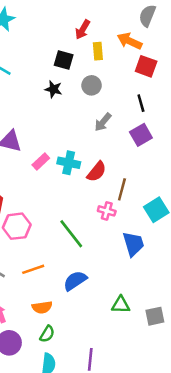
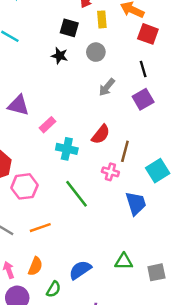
cyan cross: (69, 163) -> (67, 149), moved
blue semicircle: (75, 281) -> (80, 270), moved
orange semicircle: (42, 307) -> (35, 266), moved, turned -60

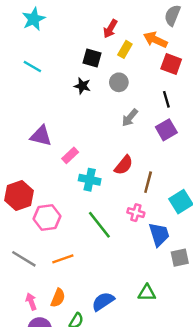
yellow rectangle: (102, 19) -> (125, 49), turned 35
pink cross: (110, 172) -> (136, 213), moved
gray square: (156, 272) -> (180, 258), moved

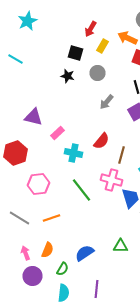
cyan line: (32, 66) -> (16, 59), moved
red hexagon: (19, 196) -> (16, 153), moved
pink cross: (136, 213) -> (112, 180), size x1.5

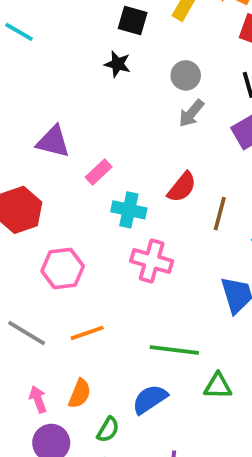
gray circle: (98, 73) -> (186, 75), moved
pink cross: (112, 180) -> (152, 261), moved
green line: (82, 190) -> (174, 350), moved, turned -45

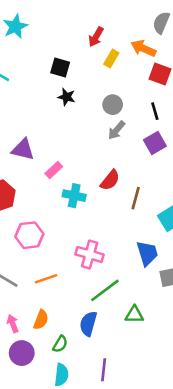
black square: (133, 20) -> (60, 68), moved
pink cross: (152, 261) -> (90, 254), moved
green line: (174, 350) -> (105, 290), turned -44
blue semicircle: (150, 399) -> (88, 324), turned -40

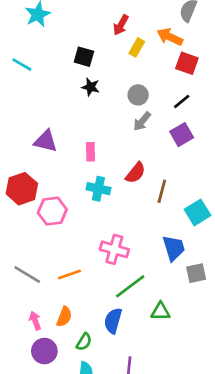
black line: (155, 111) -> (182, 102), turned 66
pink rectangle: (54, 170) -> (91, 152), moved, turned -48
pink hexagon: (29, 235) -> (52, 211), moved

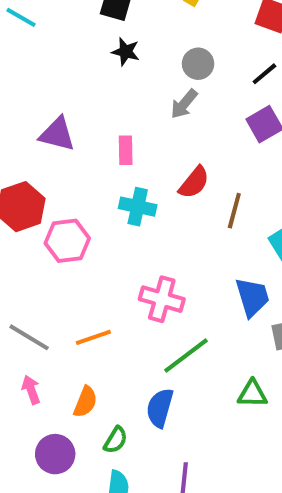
gray arrow: (142, 121) -> (184, 104), moved
green triangle: (161, 311) -> (252, 394), moved
pink arrow: (35, 321) -> (31, 390), moved

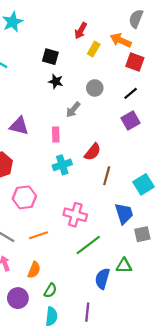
gray arrow: (184, 104) -> (73, 110), moved
cyan cross: (138, 207) -> (62, 165), turned -30
brown line: (234, 211) -> (107, 176), moved
pink hexagon: (67, 241) -> (24, 197), moved
blue semicircle: (160, 408) -> (102, 279), moved

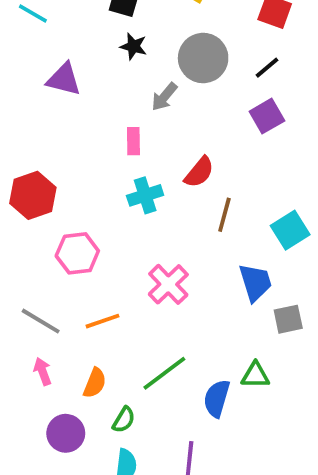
gray circle: (95, 88) -> (203, 58), size x1.6
purple triangle: (19, 126) -> (64, 79), moved
pink cross: (75, 215) -> (168, 284), turned 30
green line: (88, 245) -> (164, 373), moved

